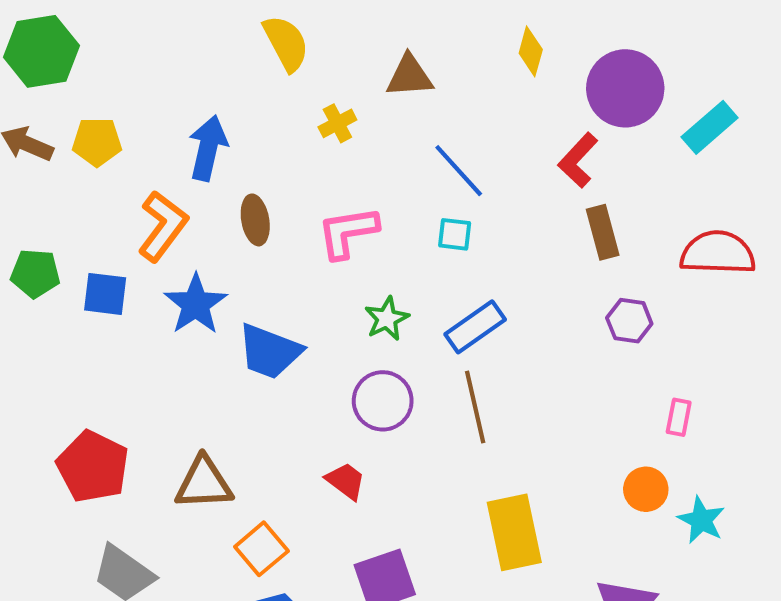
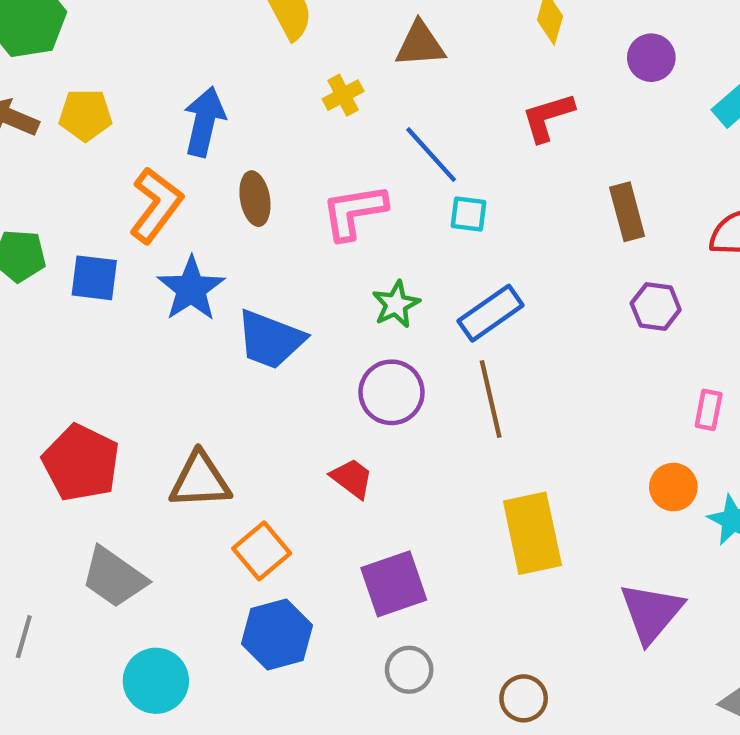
purple circle: (625, 88) -> (651, 58), size x0.6
red L-shape: (578, 160) -> (548, 117), moved, turned 30
blue line: (459, 171) -> (431, 155), moved

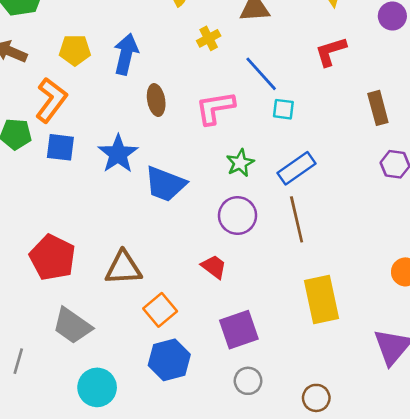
yellow pentagon: (85, 115) -> (75, 50), moved
orange L-shape: (156, 205) -> (51, 100), moved

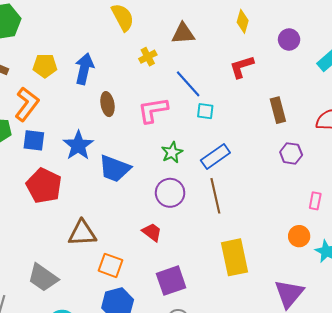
red pentagon: (52, 257) -> (44, 186), moved
orange square: (160, 310) -> (111, 265), turned -30

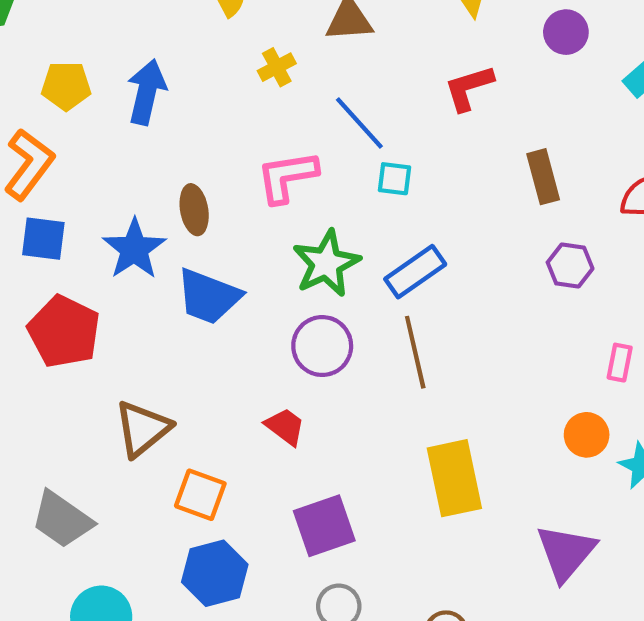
brown ellipse: (107, 104) -> (194, 210), moved
green star: (172, 152) -> (326, 263), size x1.5
brown triangle: (82, 233) -> (142, 429), turned -36

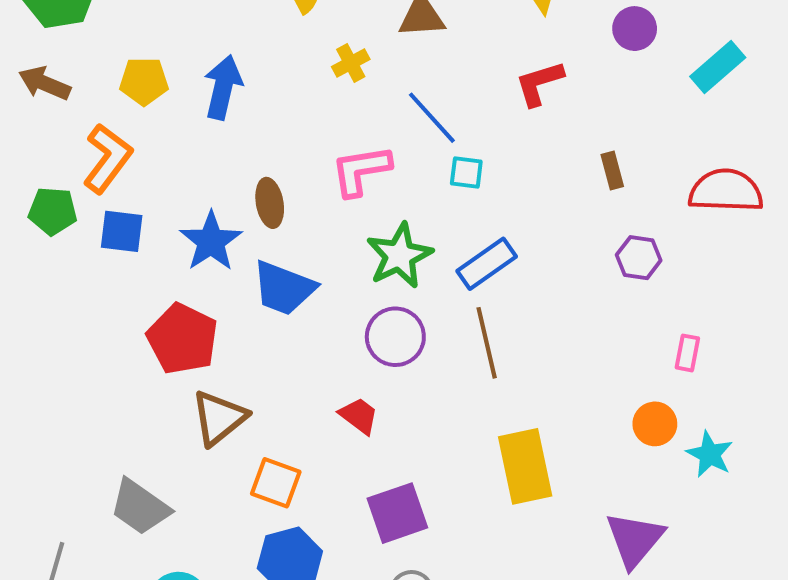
brown rectangle: (543, 177) -> (612, 170), size x0.7
red pentagon: (64, 332) -> (182, 339), moved

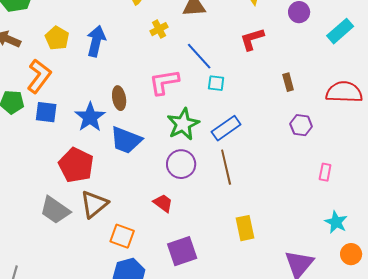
yellow pentagon: (144, 81) -> (57, 38), turned 30
orange circle: (655, 424) -> (351, 254), moved
yellow rectangle: (525, 466) -> (245, 228), size x0.7
gray trapezoid: (140, 507) -> (55, 210), moved

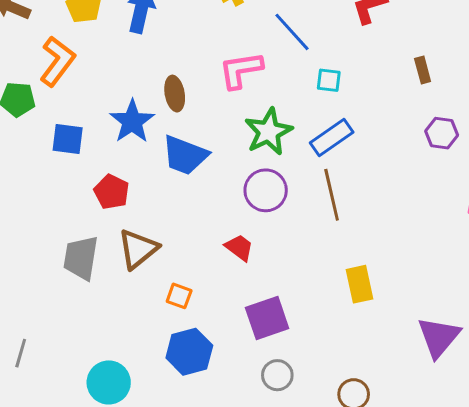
cyan square: (216, 83) -> (329, 80), moved
blue square: (46, 112) -> (68, 139), moved
red pentagon: (76, 165) -> (112, 192), size x0.7
gray trapezoid: (55, 210) -> (81, 258), turned 64
orange square: (122, 236) -> (179, 296), size x0.7

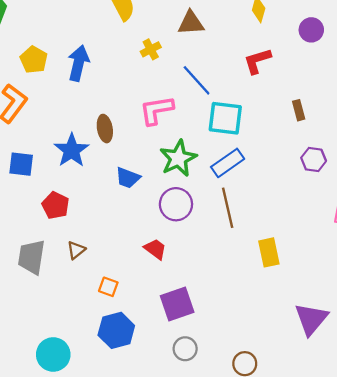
cyan square: (329, 80) -> (225, 118), size x1.8
blue trapezoid: (185, 155) -> (128, 178), moved, size x0.7
brown triangle: (138, 249) -> (76, 250), size x0.6
yellow rectangle: (359, 284) -> (269, 252), moved

